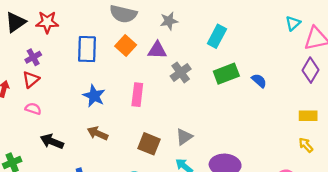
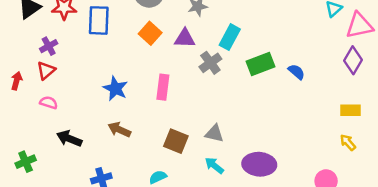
cyan rectangle: (217, 36) -> (230, 37), moved
blue rectangle: (87, 49) -> (99, 20), moved
gray triangle: (184, 137) -> (214, 133), turned 48

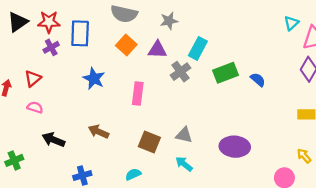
purple cross: (49, 46) -> (51, 47), moved
blue star: (115, 88) -> (94, 79), moved
yellow arrow: (348, 142) -> (304, 156), moved
purple ellipse: (259, 164) -> (235, 147), moved

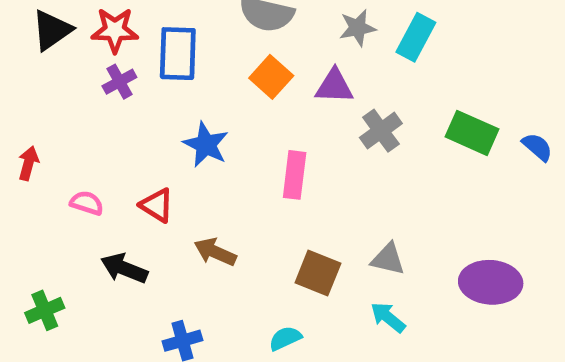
cyan rectangle: (198, 48) -> (416, 37), moved
green rectangle: (226, 73) -> (472, 133), turned 45
red triangle: (33, 79) -> (157, 205), moved, turned -48

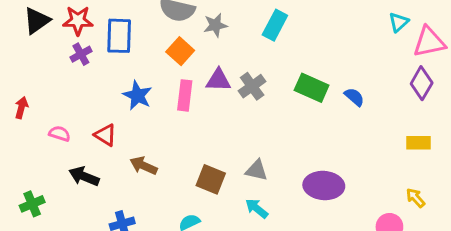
gray star: (358, 28) -> (215, 25), moved
purple triangle: (334, 86) -> (218, 80), moved
pink rectangle: (295, 175) -> (185, 95), moved

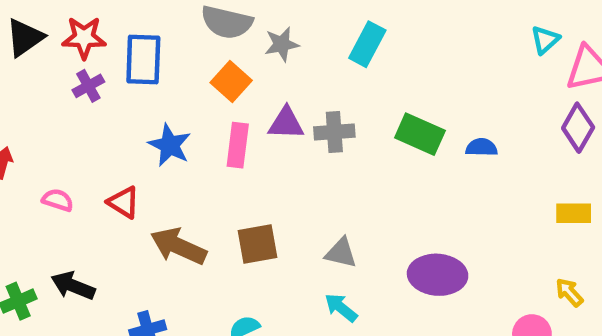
gray cross: (252, 86) -> (334, 132), turned 32
blue semicircle: (354, 97) -> (481, 147), turned -40
brown arrow: (144, 166) -> (178, 246), size x1.4
black arrow: (84, 176) -> (73, 286), moved
brown square: (211, 179) -> (257, 244), moved, turned -32

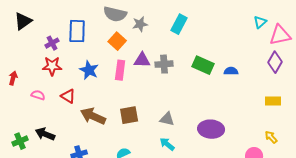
red star: (84, 38) -> (52, 66), moved

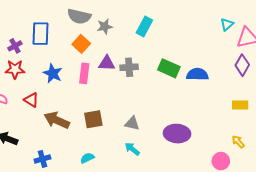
blue semicircle: (231, 71) -> (197, 74), size x1.5

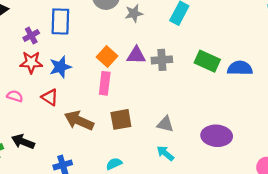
orange square: (81, 44) -> (107, 56), moved
blue star: (53, 73) -> (60, 67), moved, turned 30
pink rectangle: (84, 73) -> (105, 83), moved

